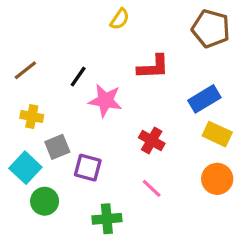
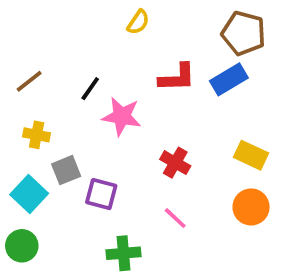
blue rectangle: (204, 99) -> (229, 79), moved
green circle: (45, 201) -> (22, 246), moved

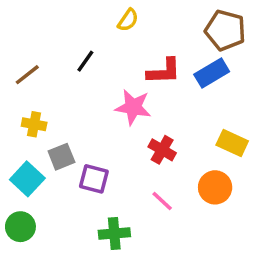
black line: (90, 89) -> (85, 61), moved
pink star: (122, 116) -> (133, 107), moved
orange circle: (251, 207) -> (215, 187), moved

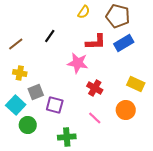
yellow semicircle: (128, 20) -> (84, 12), moved
brown pentagon: (225, 30) -> (118, 16), moved
green circle: (20, 227) -> (28, 125), moved

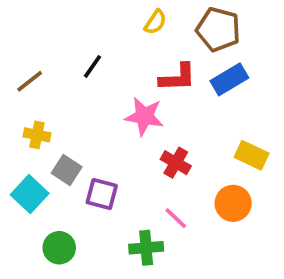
gray square: (36, 92) -> (67, 170), turned -35
green circle: (28, 125) -> (59, 248), moved
green cross: (67, 137) -> (146, 248), moved

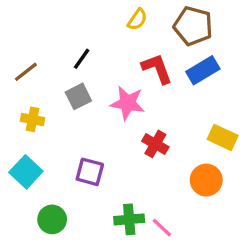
red L-shape: (178, 78) -> (157, 69), turned -108
gray square: (67, 170) -> (78, 96), moved, turned 30
pink line: (176, 218) -> (162, 228), moved

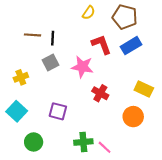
black line: (82, 59) -> (53, 38), turned -32
brown line: (26, 72) -> (33, 35), moved, turned 42
yellow cross: (32, 119) -> (21, 77), turned -32

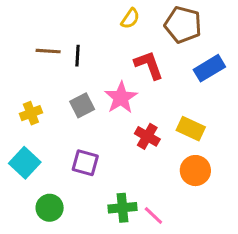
blue rectangle: (131, 46) -> (209, 68), moved
gray square: (51, 63) -> (82, 105), moved
pink star: (82, 67) -> (121, 98), turned 30
yellow rectangle: (144, 89) -> (191, 129), moved

